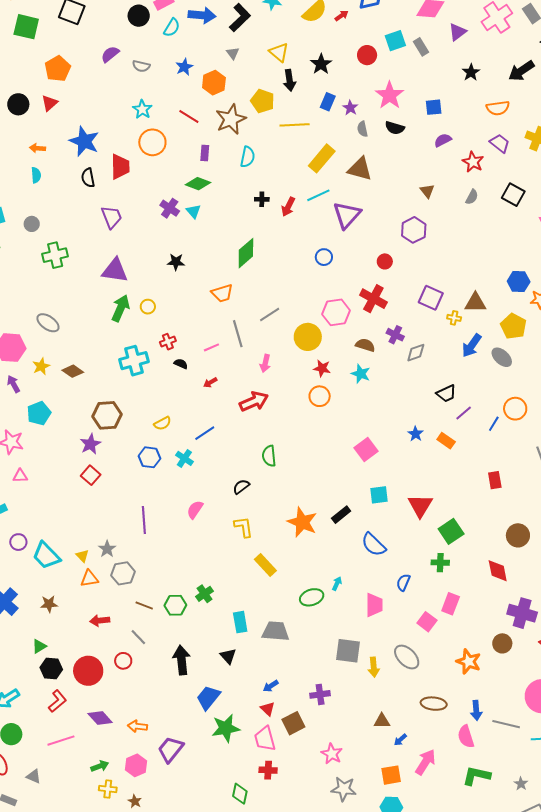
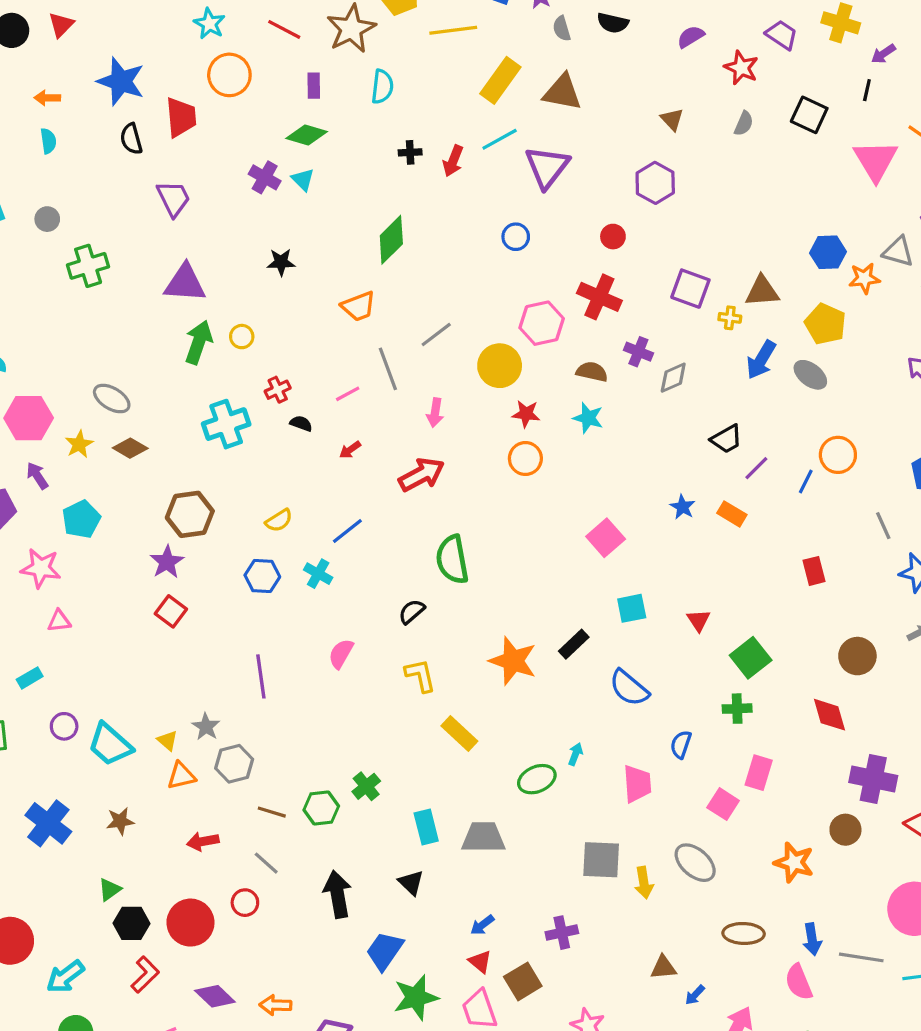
gray ellipse: (48, 323) -> (112, 399), moved
green semicircle: (269, 456) -> (452, 560), size x1.4
red triangle: (420, 506) -> (699, 620), size x0.6

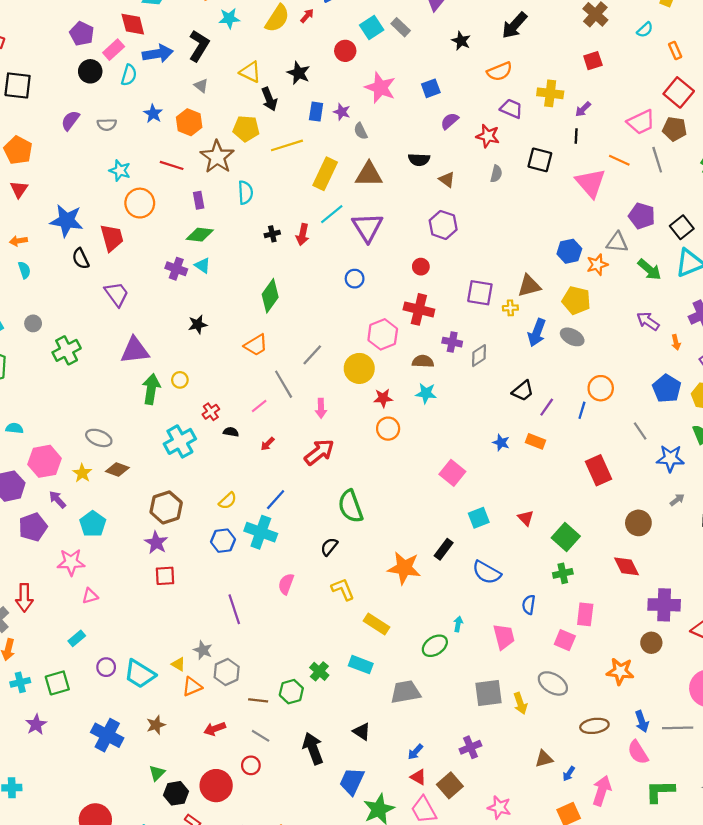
black semicircle: (613, 23) -> (419, 160), moved
red rectangle: (814, 571) -> (598, 470), size x1.5
cyan cross: (318, 574) -> (261, 532), size x1.6
red square: (171, 611) -> (165, 576), turned -30
cyan rectangle: (426, 827) -> (361, 665), moved, turned -45

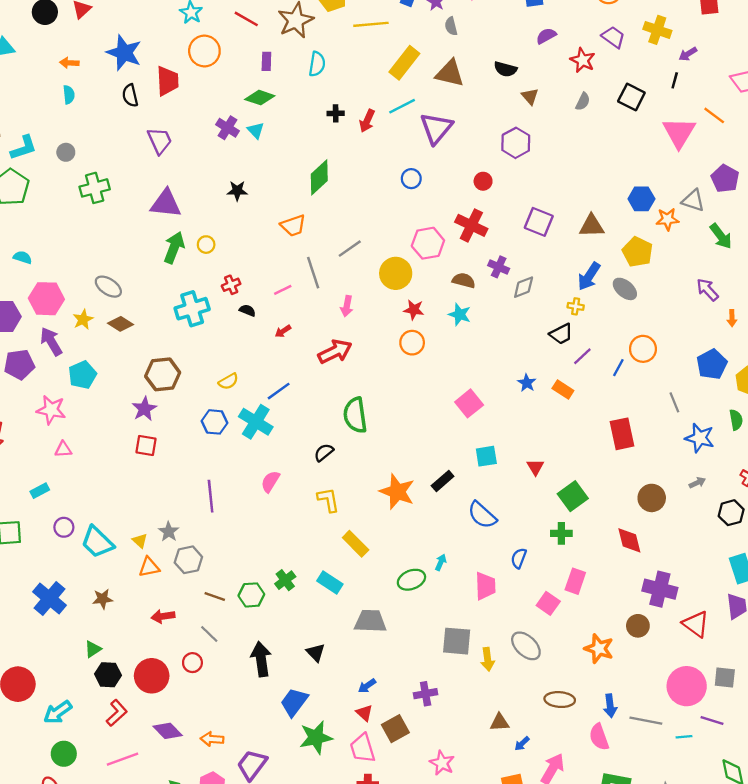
yellow cross: (510, 308) -> (576, 306), moved
purple arrow: (57, 500) -> (51, 341), size x1.4

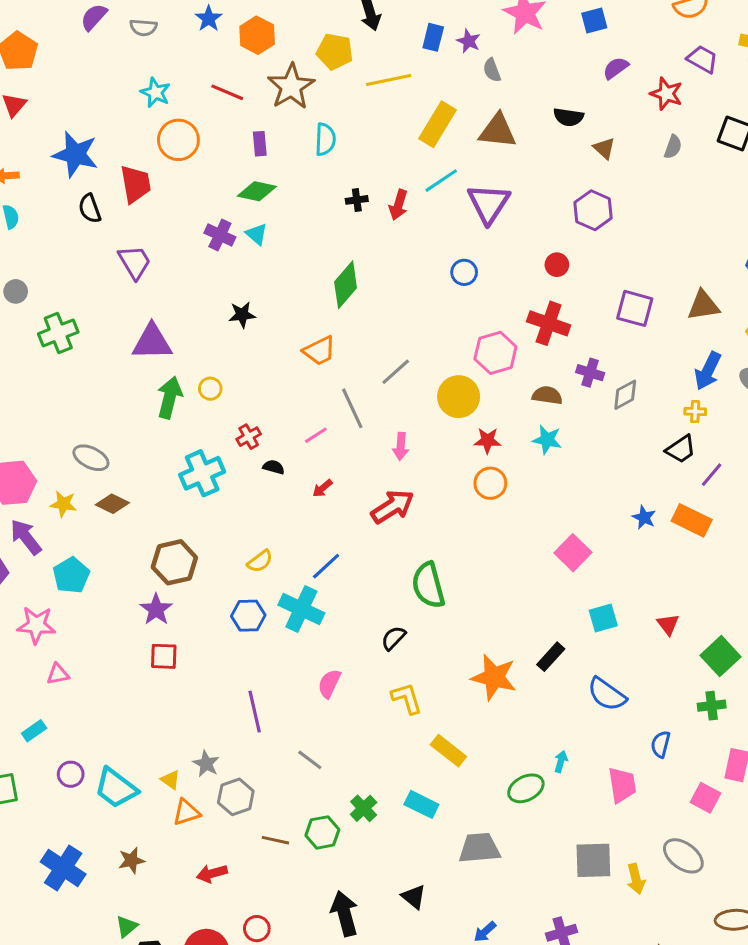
yellow star: (83, 319) -> (63, 504), turned -30
orange rectangle: (563, 389) -> (692, 520), size x1.4
gray line: (209, 634) -> (310, 760), moved

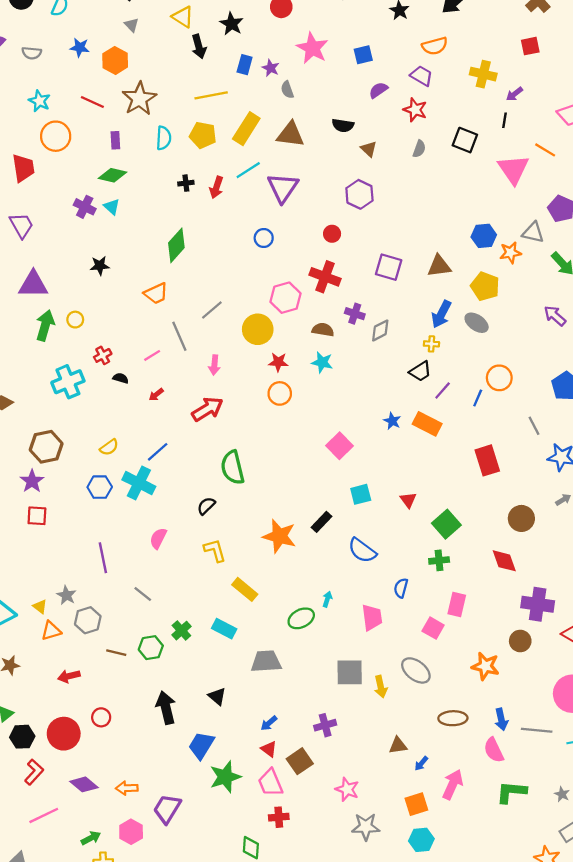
blue star: (209, 19) -> (80, 47), turned -30
yellow pentagon: (335, 52) -> (203, 135), moved
purple trapezoid: (702, 59) -> (422, 76), moved

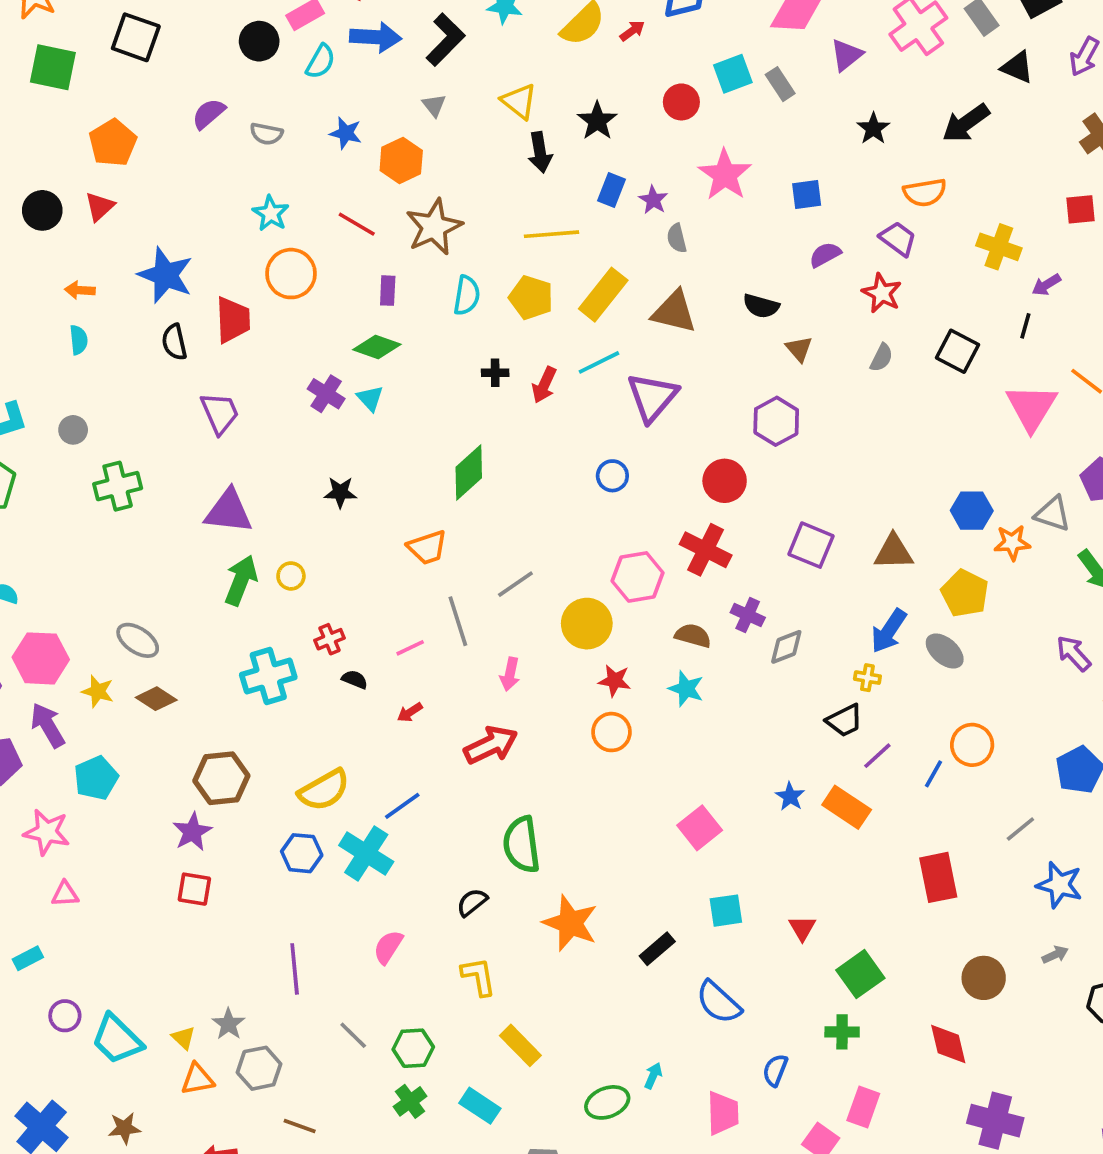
red circle: (332, 234) -> (725, 481), size x1.5
gray line: (534, 426) -> (1020, 829), turned 72
yellow semicircle: (109, 447) -> (324, 790), size x1.6
orange star: (279, 536) -> (570, 923), moved
green hexagon: (151, 648) -> (413, 1048), moved

